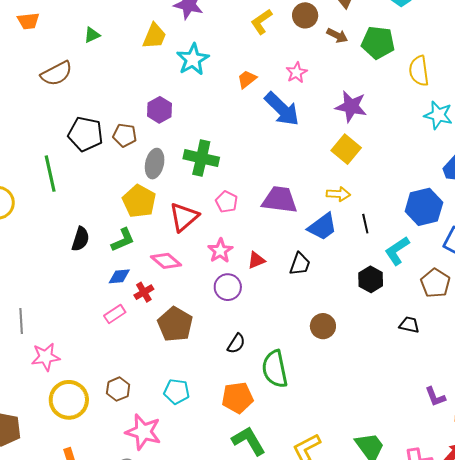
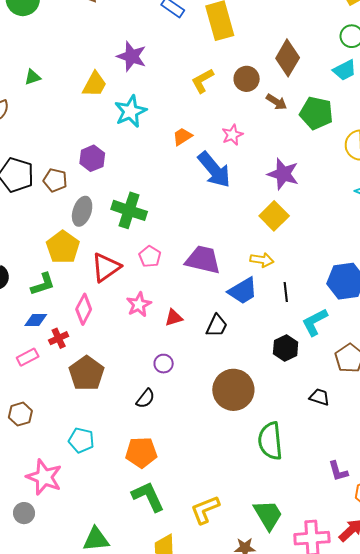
pink diamond: (166, 261) -> (84, 309), turned 72
purple circle: (228, 287) -> (164, 364), moved, size x0.7
brown circle: (323, 326) -> (233, 390), size x1.6
green semicircle: (275, 369) -> (270, 441), moved
brown hexagon: (118, 389) -> (20, 414), moved

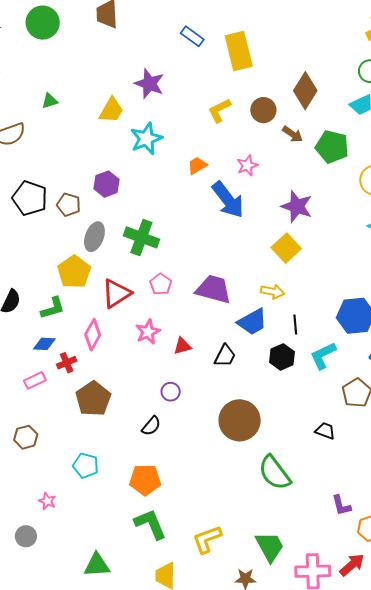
black hexagon: (286, 348) -> (282, 357), moved
green semicircle: (270, 441) -> (275, 473), turned -33
pink star: (44, 477) -> (47, 501), size x0.5

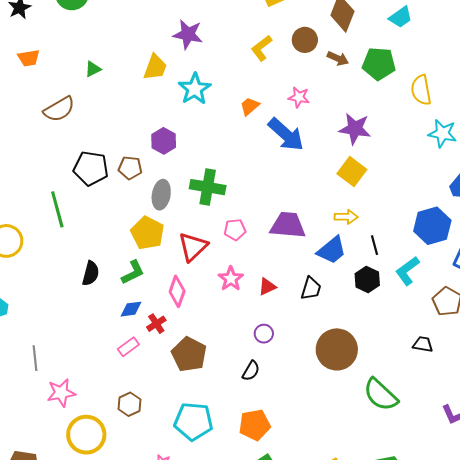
pink star: (247, 165) -> (299, 97), turned -30
pink pentagon: (161, 284) -> (235, 230), turned -30
cyan pentagon: (86, 465) -> (193, 421), size x1.5

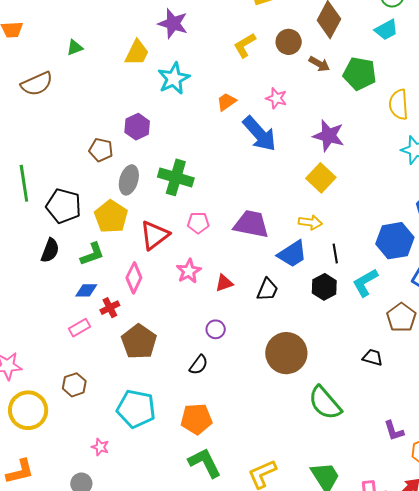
black pentagon: (91, 168) -> (64, 206), moved

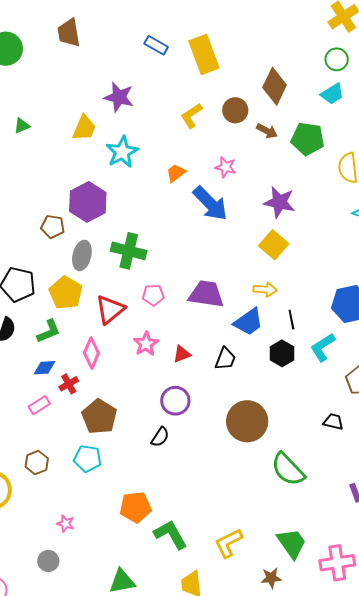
purple hexagon: (137, 127) -> (88, 202), size x1.5
purple circle: (216, 329) -> (175, 401), size x1.5
cyan pentagon: (136, 409) -> (88, 459), moved, size x0.7
orange pentagon: (196, 419) -> (135, 507), moved

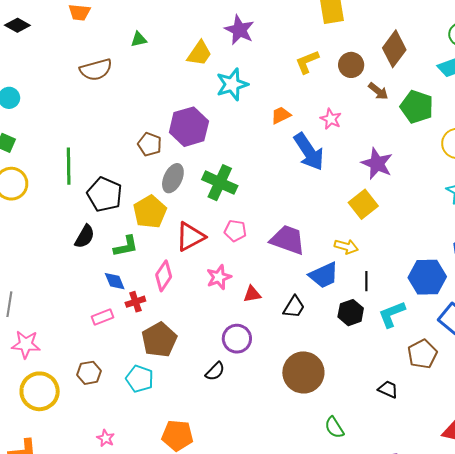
blue diamond: (44, 368) -> (115, 281), turned 60
green semicircle: (288, 469) -> (334, 427), size x0.6

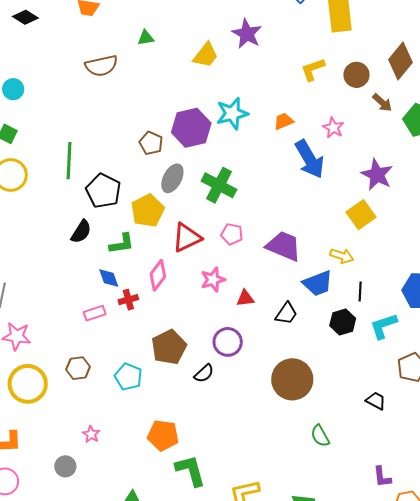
cyan star: (232, 84) -> (232, 113), moved
brown pentagon: (159, 340) -> (169, 347), moved

